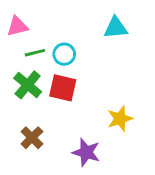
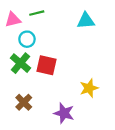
green line: (35, 53) -> (37, 13), moved
cyan circle: (64, 54) -> (27, 39), moved

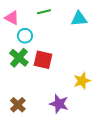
green line: (37, 13) -> (44, 12), moved
pink triangle: (13, 20) -> (12, 18), turned 42
brown cross: (24, 102) -> (18, 105), moved

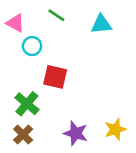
green line: (44, 12) -> (56, 15), turned 48
green cross: (19, 58) -> (27, 104), moved
yellow star: (82, 81) -> (115, 129), moved

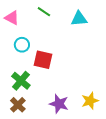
cyan circle: (32, 46) -> (22, 45), moved

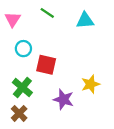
pink triangle: (12, 18) -> (13, 19), turned 35
yellow star: (90, 101) -> (90, 84), moved
purple star: (59, 104) -> (63, 99), moved

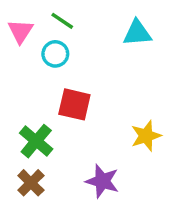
green line: (47, 13) -> (62, 21), moved
cyan circle: (23, 49) -> (55, 54), moved
purple star: (63, 99) -> (102, 181), moved

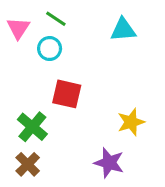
purple star: (102, 181) -> (109, 163), moved

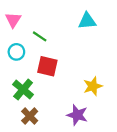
green line: (56, 19) -> (40, 36), moved
cyan circle: (50, 49) -> (16, 52), moved
brown cross: (28, 164) -> (30, 116), moved

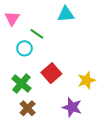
cyan triangle: (87, 21) -> (66, 14), moved
cyan circle: (16, 52) -> (25, 48), moved
red square: (47, 66) -> (51, 73), moved, turned 36

